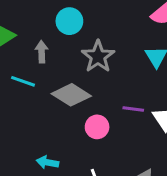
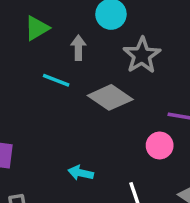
pink circle: (97, 127) -> (160, 145), moved

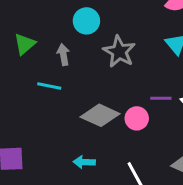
gray diamond: (110, 97) -> (100, 115), moved
pink circle: (160, 145) -> (137, 118), moved

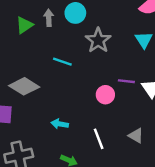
gray arrow: (63, 55) -> (49, 18), moved
cyan line: (49, 86) -> (62, 62), moved
gray diamond: (100, 115) -> (24, 86), moved

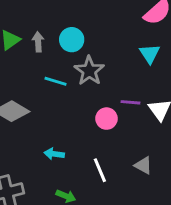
cyan circle: (75, 13) -> (72, 40), moved
gray arrow: (49, 18) -> (38, 42), moved
gray star: (98, 40) -> (89, 71), moved

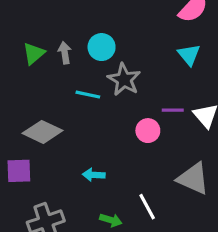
gray triangle: (143, 165) -> (193, 179), size x1.6
white line: (100, 170) -> (147, 207), moved

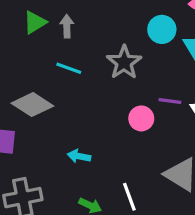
cyan circle: (102, 47) -> (162, 29), moved
cyan line: (88, 95) -> (69, 68), moved

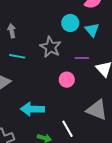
purple line: (170, 101) -> (82, 58), moved
cyan arrow: (79, 156) -> (32, 109), size x1.6

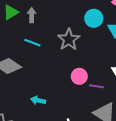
purple line: (82, 58) -> (96, 86), moved
cyan arrow: (32, 109) -> (38, 100), size x0.6

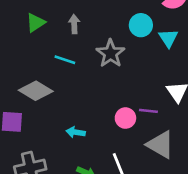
gray arrow: (32, 15) -> (74, 24), moved
pink circle: (79, 76) -> (125, 118), moved

